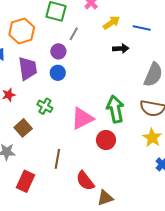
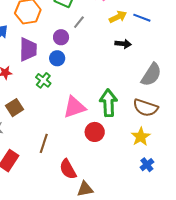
blue line: (142, 28) -> (142, 18), moved
green cross: (45, 106) -> (43, 80), moved

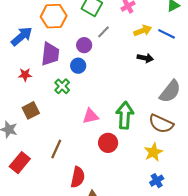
pink triangle: (74, 107) -> (90, 116), size x0.7
red semicircle: (68, 169) -> (78, 177), turned -145

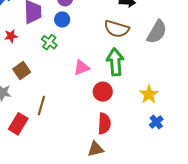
brown semicircle: (161, 124) -> (117, 29), moved
brown line: (56, 149) -> (41, 106), moved
red semicircle: (78, 177) -> (104, 124), moved

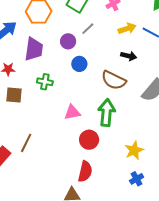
blue circle: (62, 19) -> (79, 64), moved
green cross: (49, 42) -> (45, 82), turned -35
brown square: (22, 71) -> (14, 95), moved, turned 30

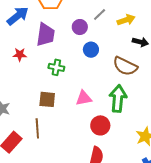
yellow arrow: (127, 29) -> (126, 20), moved
brown square: (14, 95) -> (47, 99), moved
brown line: (26, 143) -> (37, 128), turned -30

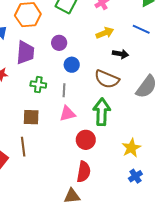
gray line: (100, 14) -> (64, 90), moved, turned -40

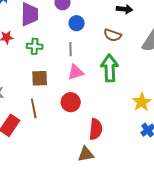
brown semicircle: (107, 79) -> (113, 35), size x0.7
green cross: (38, 85) -> (35, 46), moved
red circle: (86, 140) -> (71, 102), moved

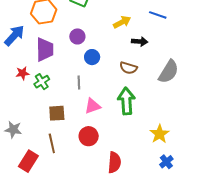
green cross: (35, 46) -> (42, 82), moved, turned -35
gray line: (71, 49) -> (79, 82), moved

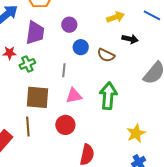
brown semicircle: (128, 68) -> (106, 55), moved
brown square: (57, 113) -> (37, 97), size x1.4

